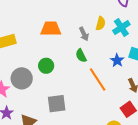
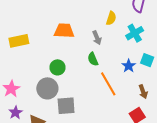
yellow semicircle: (101, 23) -> (111, 18), moved
gray circle: (22, 78) -> (47, 88), moved

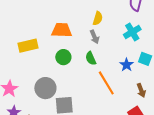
yellow semicircle: (111, 18) -> (98, 18), moved
yellow rectangle: (19, 41) -> (28, 46), moved
green circle: (57, 67) -> (63, 57), moved

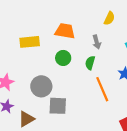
yellow semicircle: (98, 18) -> (109, 18), moved
green semicircle: (91, 58) -> (90, 63), turned 32

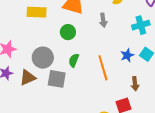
green semicircle: (90, 63) -> (74, 60), moved
brown triangle: (26, 119) -> (28, 77), moved

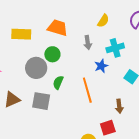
cyan cross: (141, 25) -> (115, 48), moved
blue star: (127, 55) -> (101, 66), moved
gray circle: (43, 58) -> (36, 68), moved

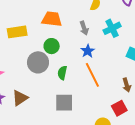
blue star: (101, 66) -> (88, 51), moved
gray square: (41, 101) -> (64, 103), moved

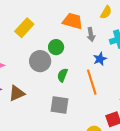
orange trapezoid: (52, 19) -> (73, 21), moved
yellow rectangle: (17, 32) -> (24, 28), turned -48
blue star: (88, 51) -> (100, 59), moved

